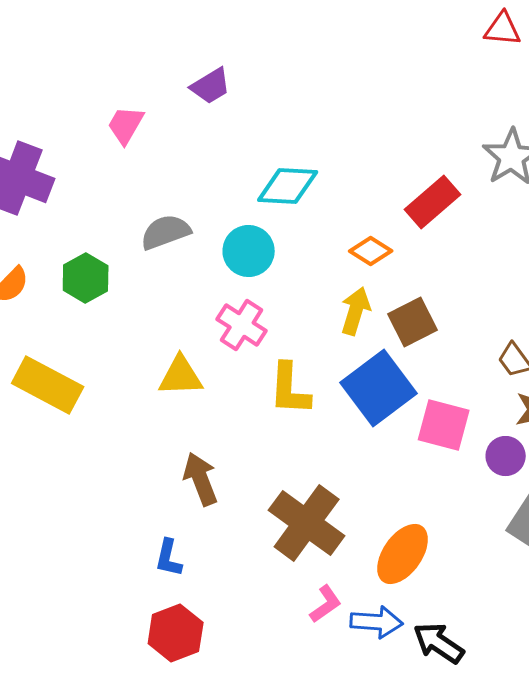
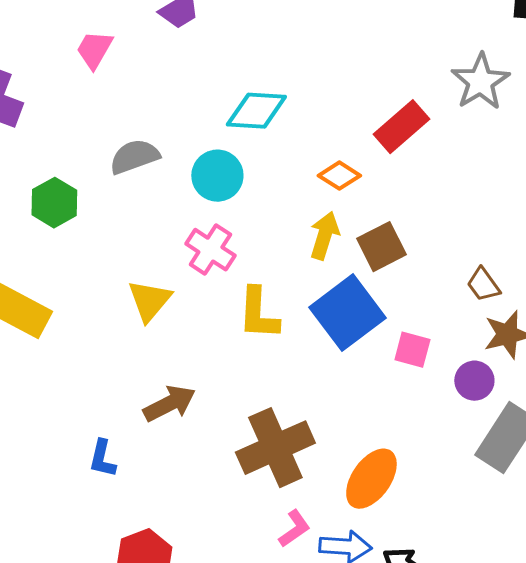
yellow triangle: (181, 376) -> (149, 301), turned -48
pink square: (444, 425) -> (412, 350), size x0.7
brown arrow: (201, 479) -> (169, 404), turned 84
brown cross: (307, 523) -> (275, 448), turned 30
blue L-shape: (169, 558) -> (102, 459), moved

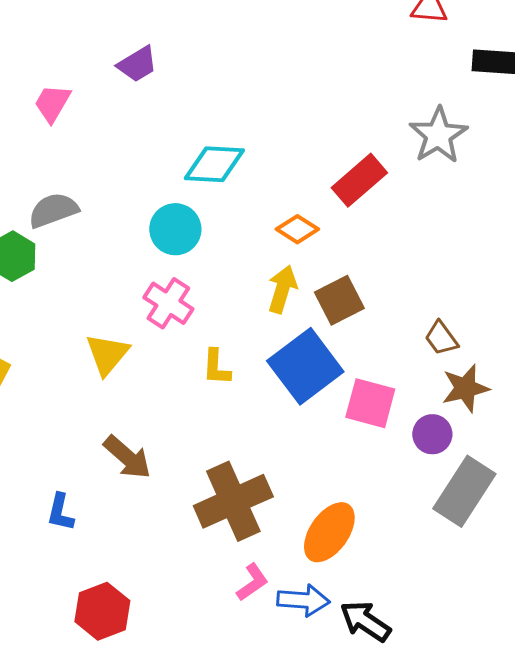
gray semicircle: (134, 157) -> (53, 210), moved
yellow L-shape: (258, 314) -> (216, 367), size x0.7
pink square: (412, 350) -> (370, 403), size x1.4
brown arrow: (169, 404) -> (127, 457), turned 68

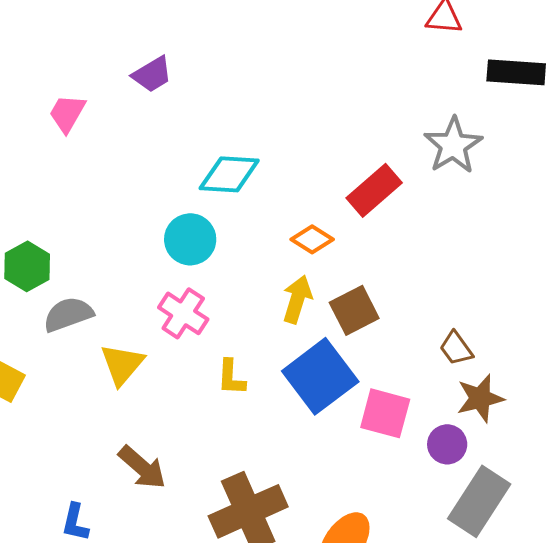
gray semicircle: (53, 210) -> (68, 314), moved

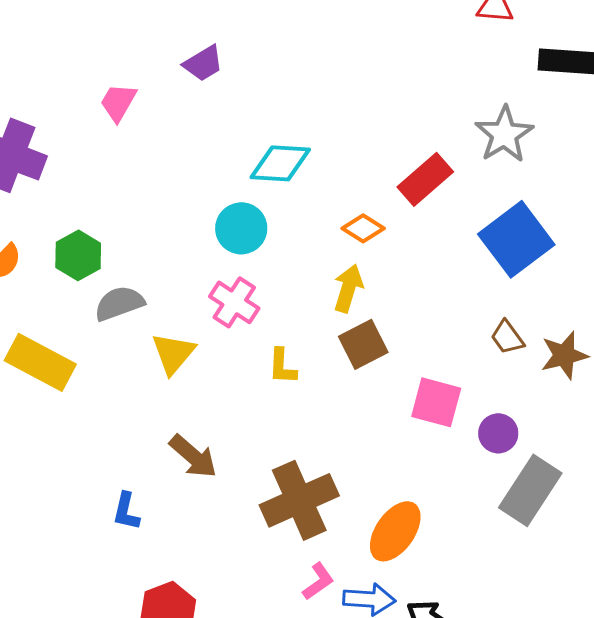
brown square: (354, 310) -> (363, 344), moved
blue square: (320, 376) -> (516, 239), moved
brown star: (480, 398) -> (564, 355), moved

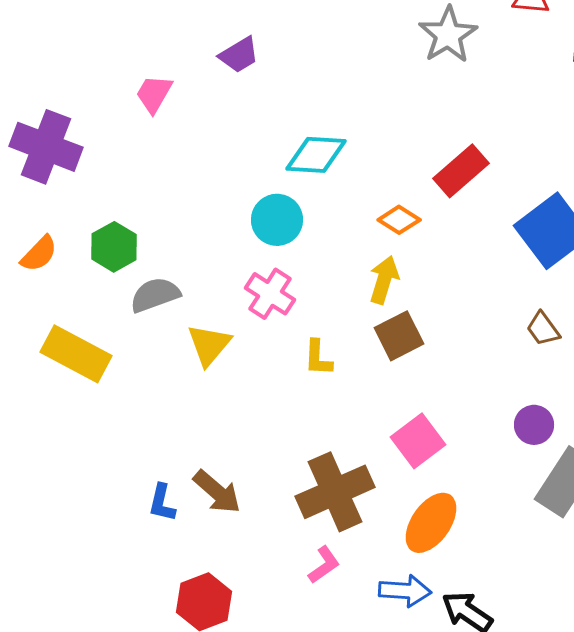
gray star: (504, 134) -> (448, 35), moved
pink square: (436, 402) -> (418, 441), moved, turned 38
brown arrow: (193, 456) -> (217, 492), moved
pink L-shape: (318, 581) -> (324, 565), moved

